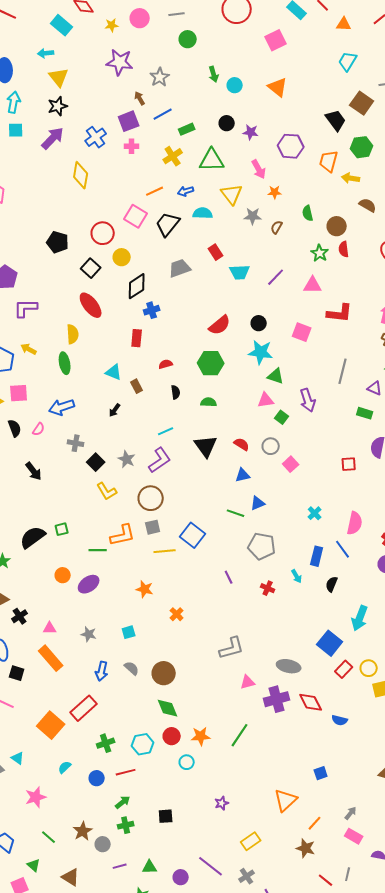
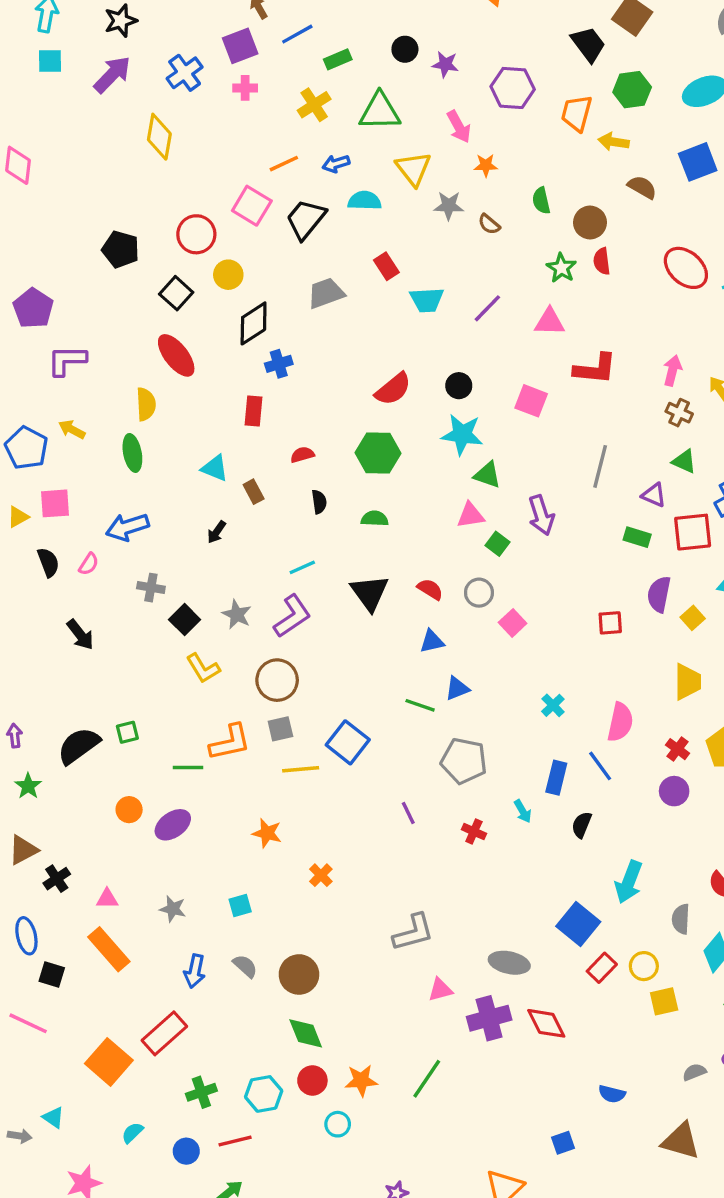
brown semicircle: (277, 227) -> (489, 224), turned -80
blue semicircle: (340, 720) -> (612, 1094), moved

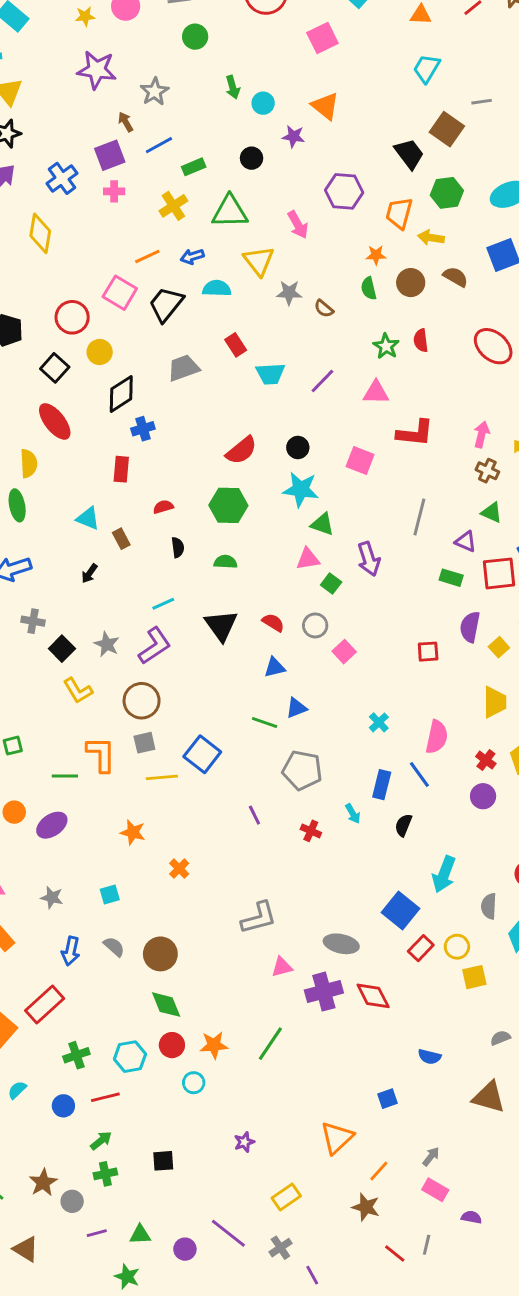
purple star: (445, 64) -> (293, 136), moved
orange star: (486, 165) -> (376, 255), moved
brown circle: (590, 223) -> (411, 283), moved
orange L-shape: (230, 742) -> (101, 754), turned -78

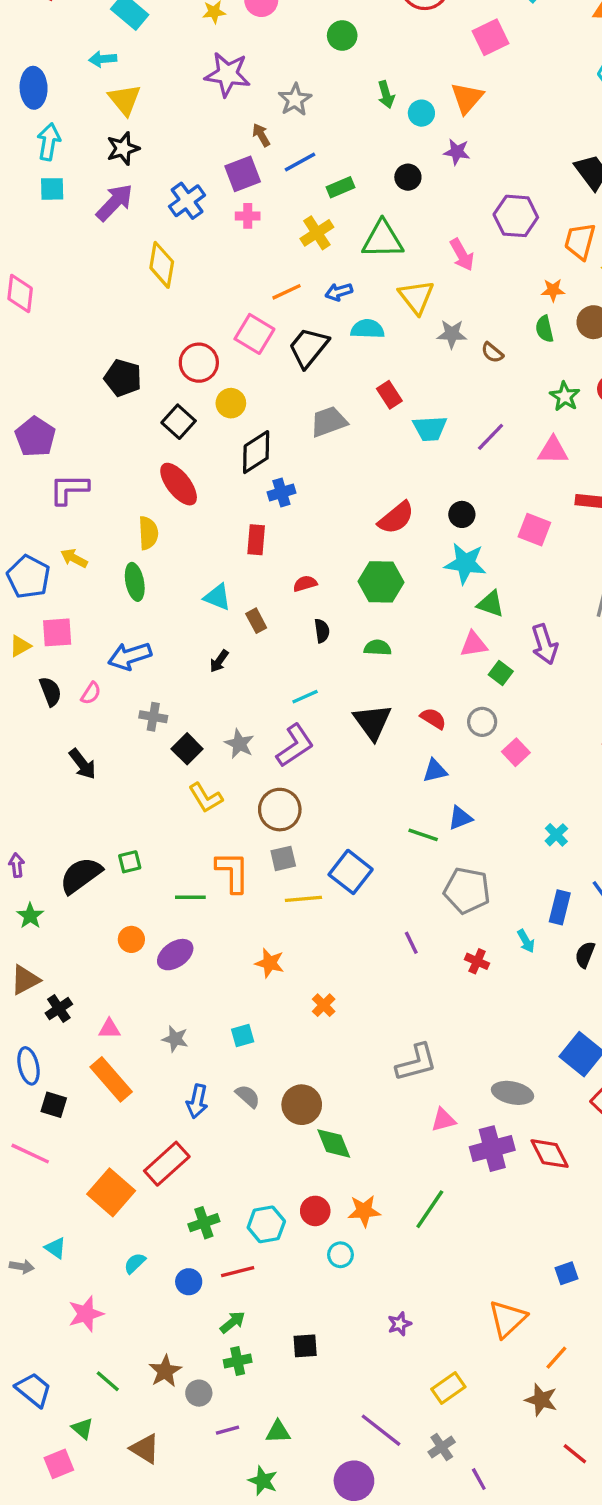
orange triangle: (325, 106) -> (467, 98), moved, turned 32
green diamond: (166, 1005) -> (334, 1143), moved
purple circle: (185, 1249) -> (354, 1481), moved, size x1.5

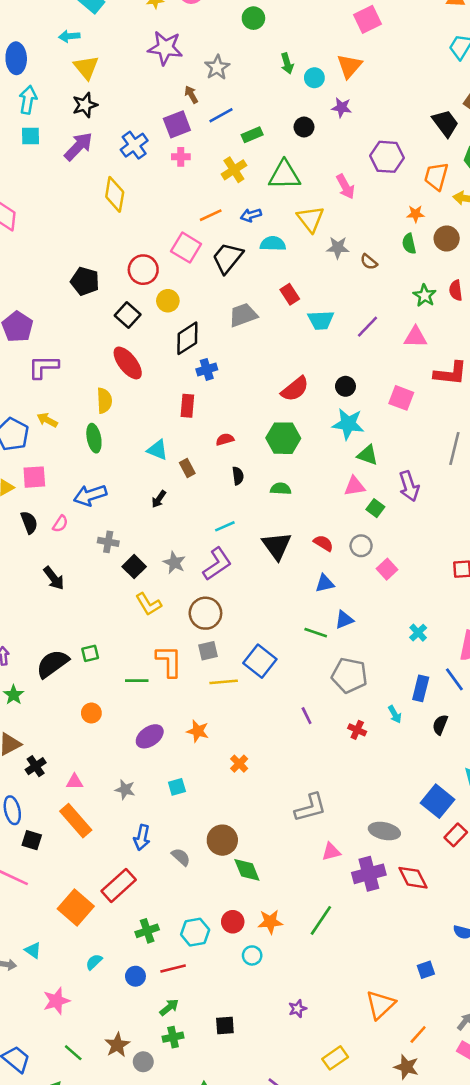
purple ellipse: (175, 955) -> (150, 736), moved
gray semicircle: (248, 1096) -> (181, 857), moved

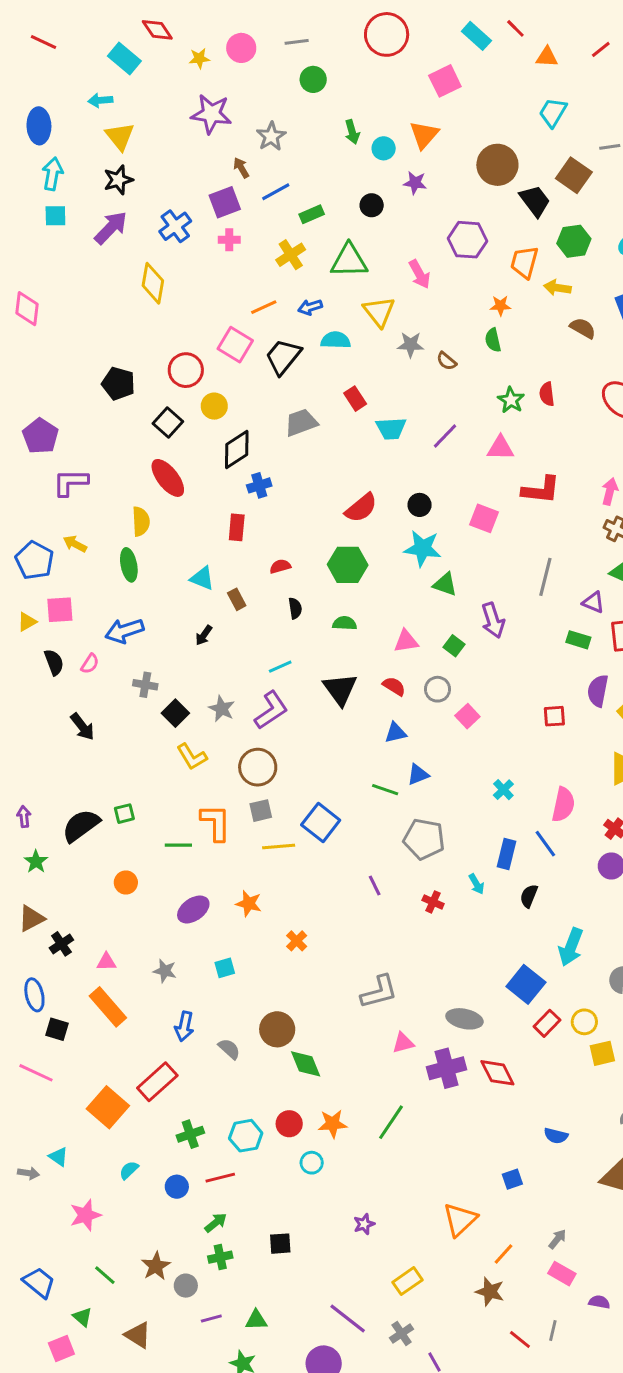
brown circle: (447, 238) -> (497, 165), moved, size x1.4
pink triangle: (355, 486) -> (406, 641), moved

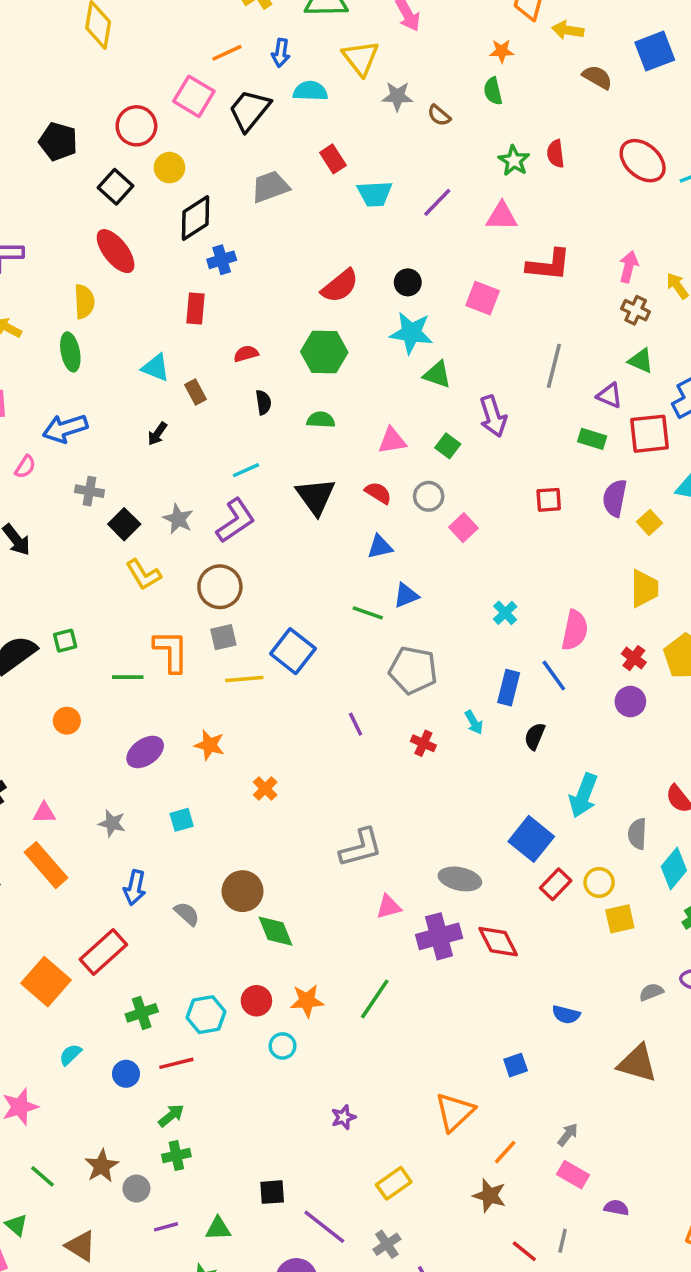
blue arrow: (310, 307) -> (281, 53), turned -65
red square: (554, 716) -> (549, 500), moved
black square: (280, 1244) -> (272, 1192), moved

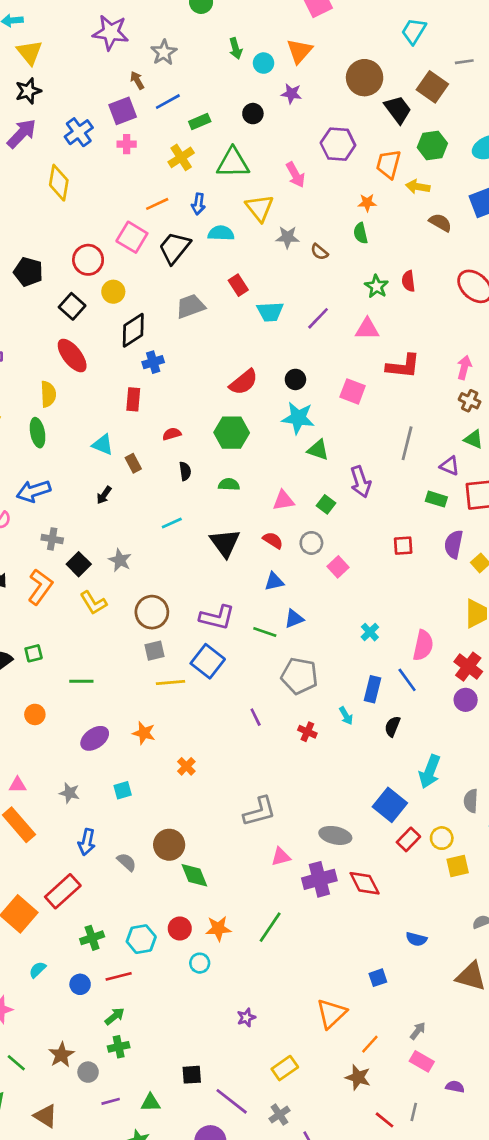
purple L-shape: (236, 521) -> (217, 617), moved, turned 48
orange L-shape: (171, 651) -> (40, 587), moved, turned 36
red cross: (634, 658) -> (468, 667), size x1.5

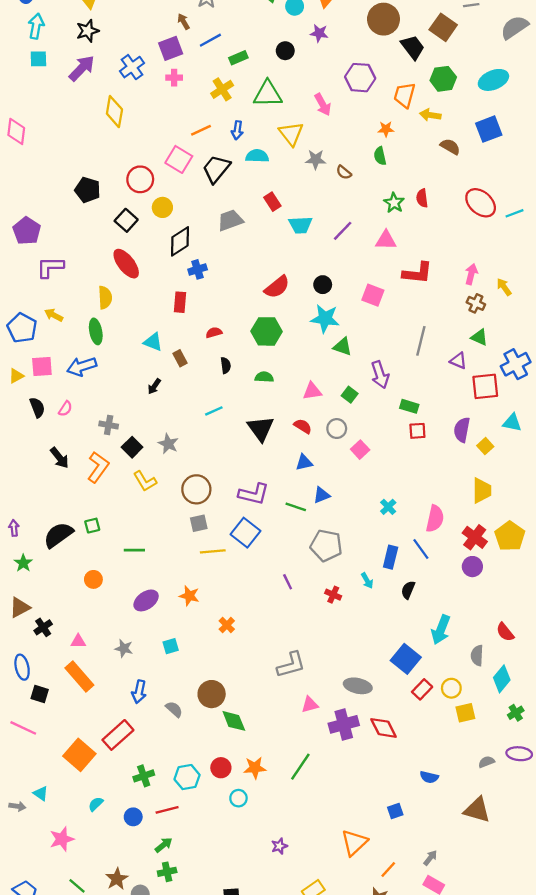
blue arrow: (34, 491) -> (82, 367), moved
green rectangle: (436, 499) -> (409, 406), moved

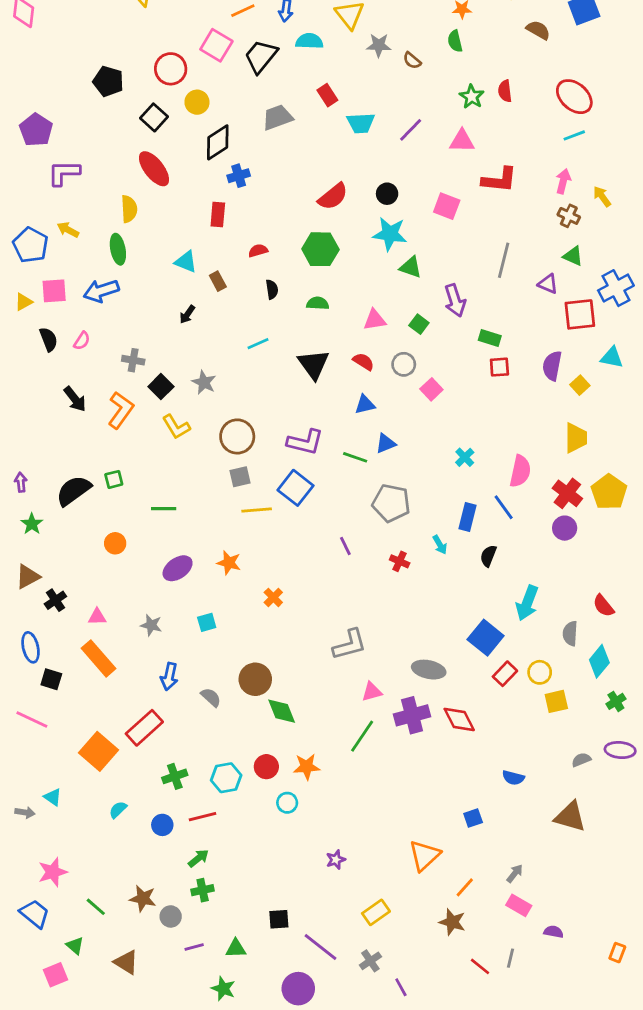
cyan line: (515, 213) -> (574, 135), moved
green line: (300, 767) -> (362, 736), moved
pink star: (62, 839) -> (53, 872), moved
brown star: (117, 879) -> (143, 898), turned -30

